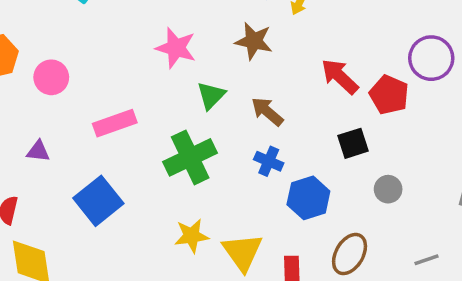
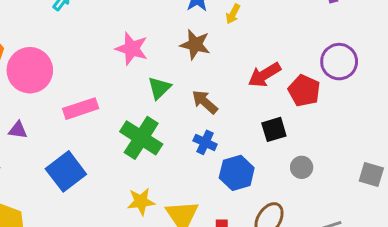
red arrow: (340, 76) -> (264, 75), turned -76
pink circle: (51, 77) -> (30, 70), size x1.6
green cross: (190, 157) -> (141, 138), turned -33

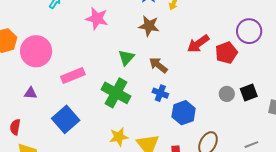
pink star: (132, 49) -> (97, 18), moved
red pentagon: (304, 91) -> (226, 53), turned 30
black square: (274, 129) -> (249, 93), moved
gray circle: (302, 167) -> (227, 94), moved

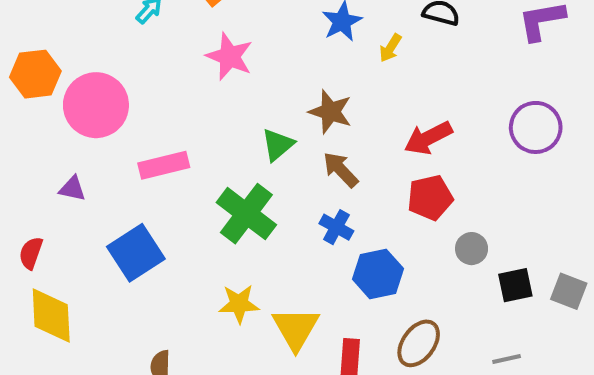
brown star: (149, 26) -> (330, 112), moved
red pentagon: (226, 53) -> (430, 198), moved
black square: (249, 93) -> (515, 285), moved

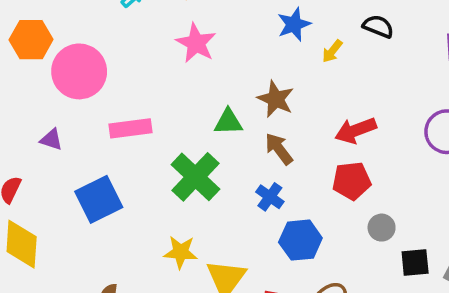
green triangle: (278, 145) -> (228, 122), turned 32

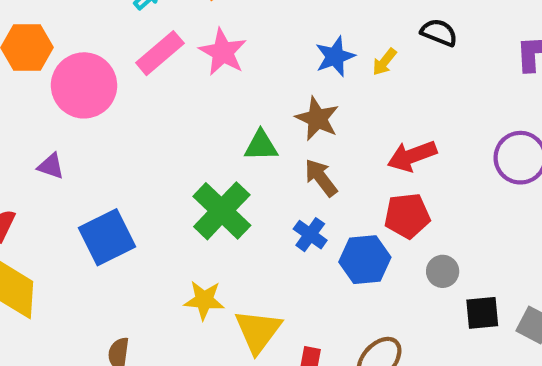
blue star: (294, 24) -> (335, 57), moved
pink rectangle: (130, 128) -> (160, 53), moved, turned -33
blue hexagon: (300, 240) -> (365, 260), moved

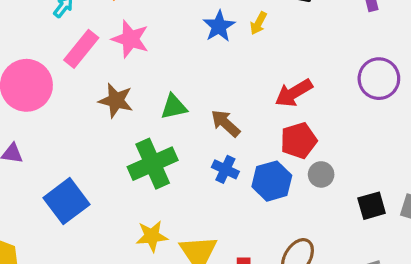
brown star: (317, 119) -> (116, 100), moved
green cross: (222, 211) -> (153, 164), turned 33
gray circle: (443, 271) -> (321, 174), moved

